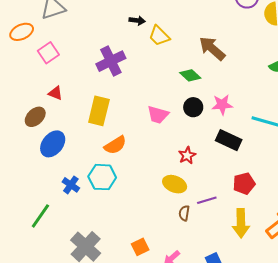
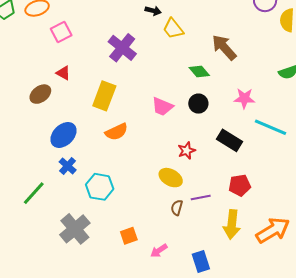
purple cross: (111, 61) -> (122, 48), turned -32
pink star: (222, 105) -> (244, 98), moved
blue ellipse: (53, 144) -> (63, 135), moved
cyan hexagon: (102, 177) -> (100, 187), moved

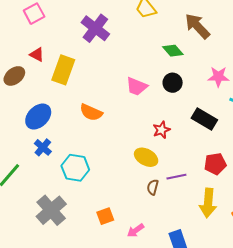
yellow rectangle: (104, 96) -> (63, 70), moved
orange semicircle: (116, 132) -> (91, 112), turned 50

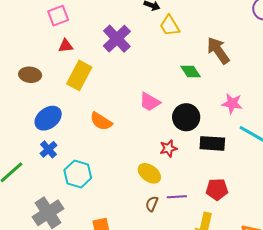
red triangle: (37, 55) -> (66, 46), moved, turned -42
brown ellipse: (14, 76) -> (30, 75), turned 35
black circle: (173, 83) -> (186, 117), moved, size x1.4
black rectangle: (204, 119) -> (212, 143), turned -35

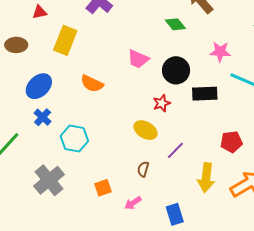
red triangle: (66, 46) -> (40, 12), moved
red pentagon: (217, 189) -> (231, 142), moved
purple line: (177, 197) -> (175, 150), turned -36
brown semicircle: (152, 204) -> (143, 169), moved

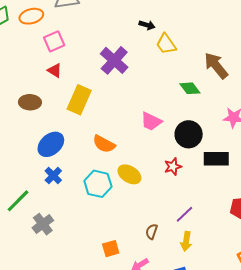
red triangle: (40, 12) -> (55, 70), turned 42
yellow ellipse: (145, 130) -> (129, 174), moved
cyan hexagon: (74, 138) -> (98, 184), moved
yellow arrow: (206, 178) -> (186, 241), moved, size x0.7
gray cross: (49, 180) -> (43, 224), moved, size x0.7

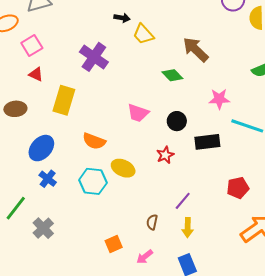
black circle: (189, 134) -> (177, 121), size x0.7

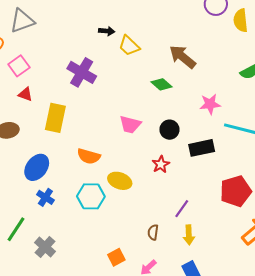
red pentagon: (238, 188) -> (236, 191), size x1.4

